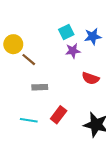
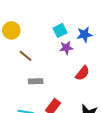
yellow circle: (13, 44) -> (11, 30), moved
red semicircle: (90, 78) -> (82, 73), turned -70

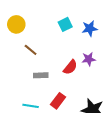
purple star: (66, 48) -> (89, 59), moved
red semicircle: (82, 73) -> (70, 67), moved

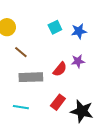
gray rectangle: (41, 75) -> (31, 77), size x1.6
red rectangle: (58, 101) -> (58, 102), moved

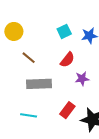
purple star: (78, 61) -> (82, 79), moved
red semicircle: (60, 69) -> (67, 60), moved

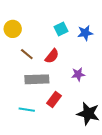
red semicircle: (67, 60) -> (52, 56), moved
red rectangle: (67, 110) -> (54, 99), moved

